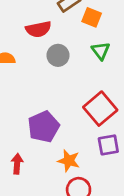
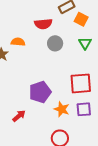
red square: (100, 109) -> (81, 83), turned 30
orange star: (69, 161) -> (62, 109), moved
red arrow: (17, 164) -> (19, 116), turned 40

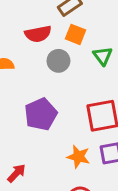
orange square: (81, 19) -> (76, 34), moved
purple pentagon: (40, 92) -> (41, 114), moved

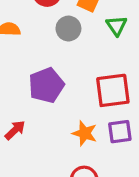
red arrow: (17, 173) -> (15, 130), moved

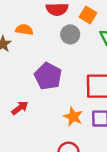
purple pentagon: (46, 85) -> (48, 76), turned -30

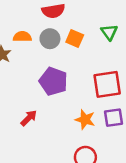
orange square: (88, 15) -> (75, 39), moved
gray circle: (70, 34) -> (50, 39), moved

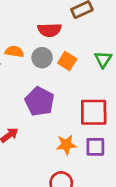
orange star: (85, 119) -> (66, 145), turned -30

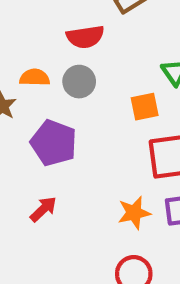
orange square: (67, 61) -> (145, 107), moved, turned -36
purple pentagon: (40, 101) -> (54, 143), moved

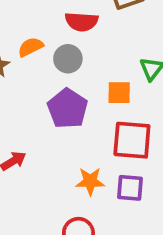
orange semicircle: (35, 77) -> (31, 47), turned -40
purple pentagon: (54, 143) -> (68, 109), moved

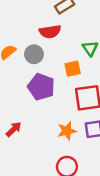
red semicircle: (82, 22) -> (50, 32), moved

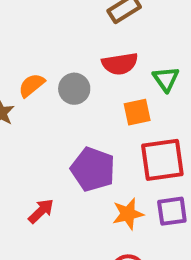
red semicircle: (50, 32) -> (120, 64), moved
purple pentagon: (41, 87) -> (93, 169), moved

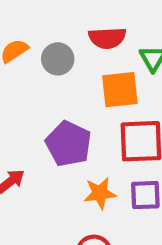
orange square: (137, 112) -> (120, 90), size x1.4

